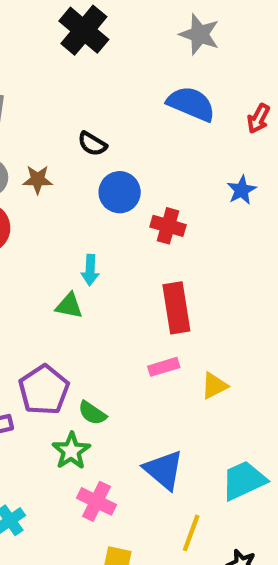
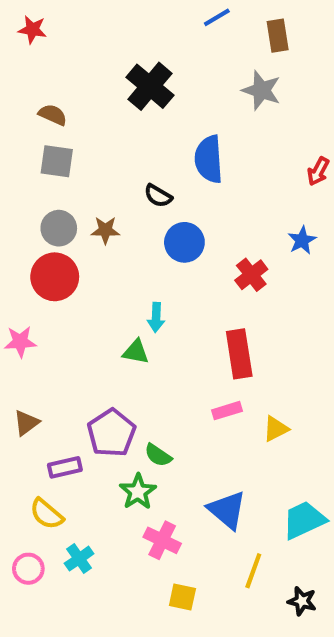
blue semicircle: (191, 104) -> (209, 159), moved, turned -117
red cross: (168, 226) -> (251, 275), moved, turned 36

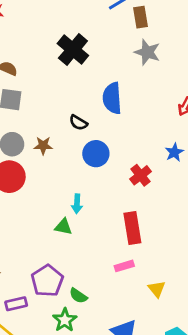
brown rectangle: (278, 36) -> (141, 17), moved
yellow triangle: (276, 429) -> (157, 289), moved, turned -42

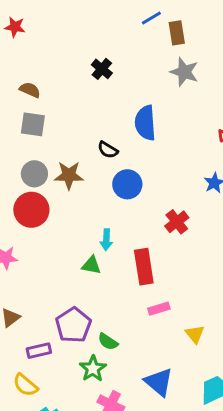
black cross: (73, 50) -> (102, 69), size x0.6
brown star: (43, 146) -> (69, 175), size x1.4
red cross: (141, 175) -> (177, 222), moved
red rectangle: (132, 228) -> (144, 267), moved

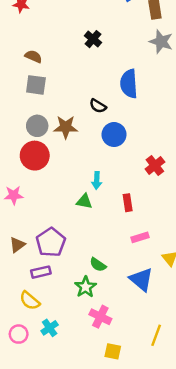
red rectangle: (144, 267) -> (128, 203), size x0.6
purple pentagon: (73, 325) -> (51, 242), moved
blue triangle: (159, 382) -> (141, 280), moved

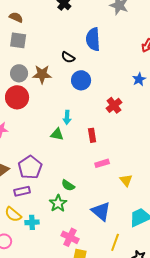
blue triangle: (141, 280) -> (101, 211), moved
pink cross: (100, 317) -> (70, 237), moved
cyan cross: (50, 328) -> (32, 222), moved, turned 32

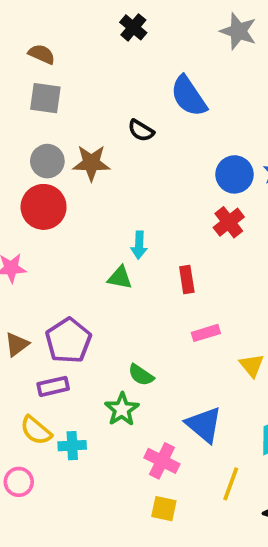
blue semicircle: (93, 39) -> (189, 96), turned -30
blue circle: (81, 80) -> (235, 174), moved
pink cross: (70, 237) -> (162, 461), moved

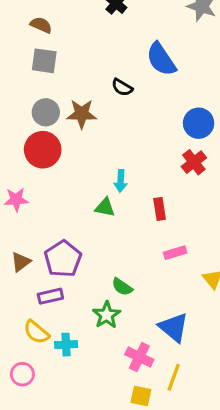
yellow line: (231, 484) -> (174, 377), moved

